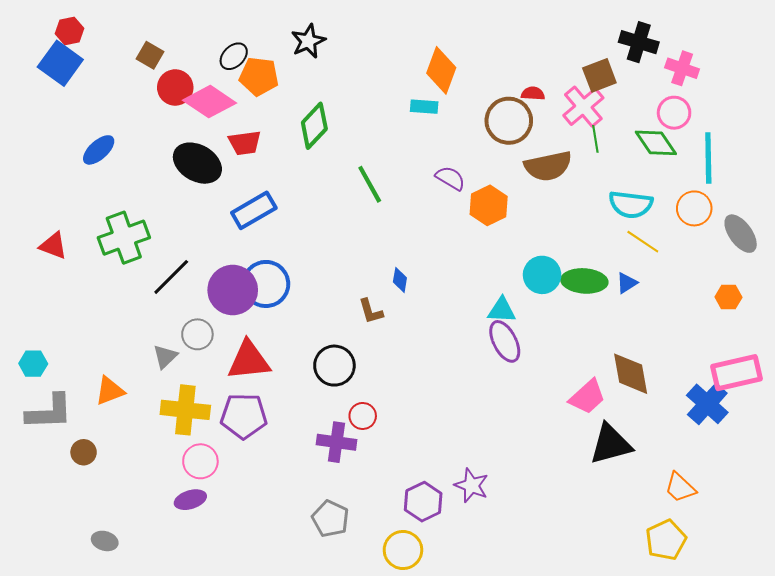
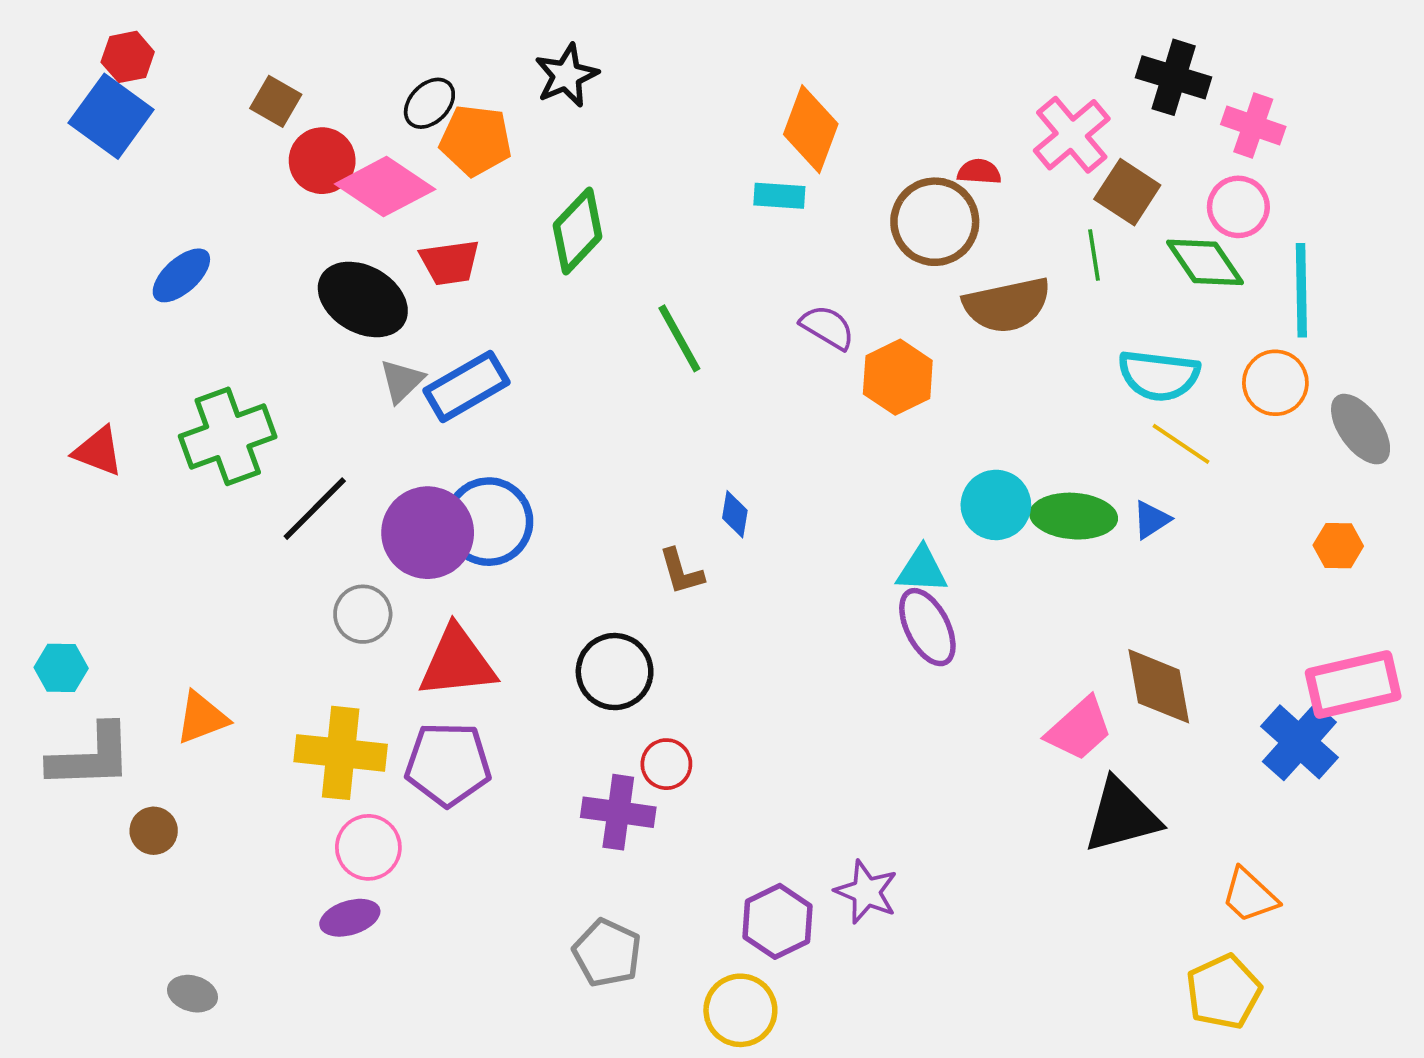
brown square: (599, 75) -> (1127, 192), moved, turned -36
pink cross: (583, 107) -> (1072, 135), moved
gray triangle: (165, 357) -> (402, 381), moved

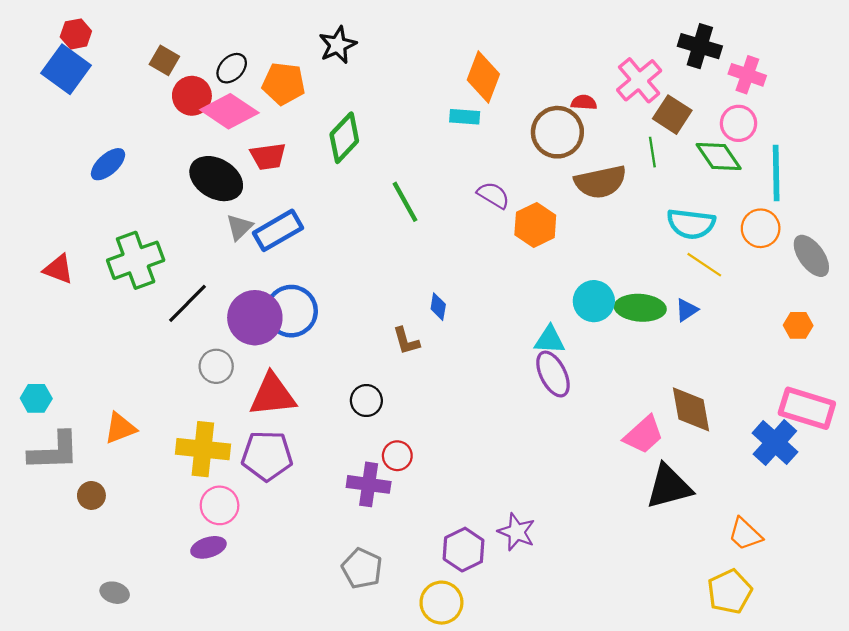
black ellipse: (429, 103) -> (232, 68), moved
black circle: (615, 672) -> (366, 401), size x0.7
pink rectangle: (1353, 684) -> (807, 408), turned 30

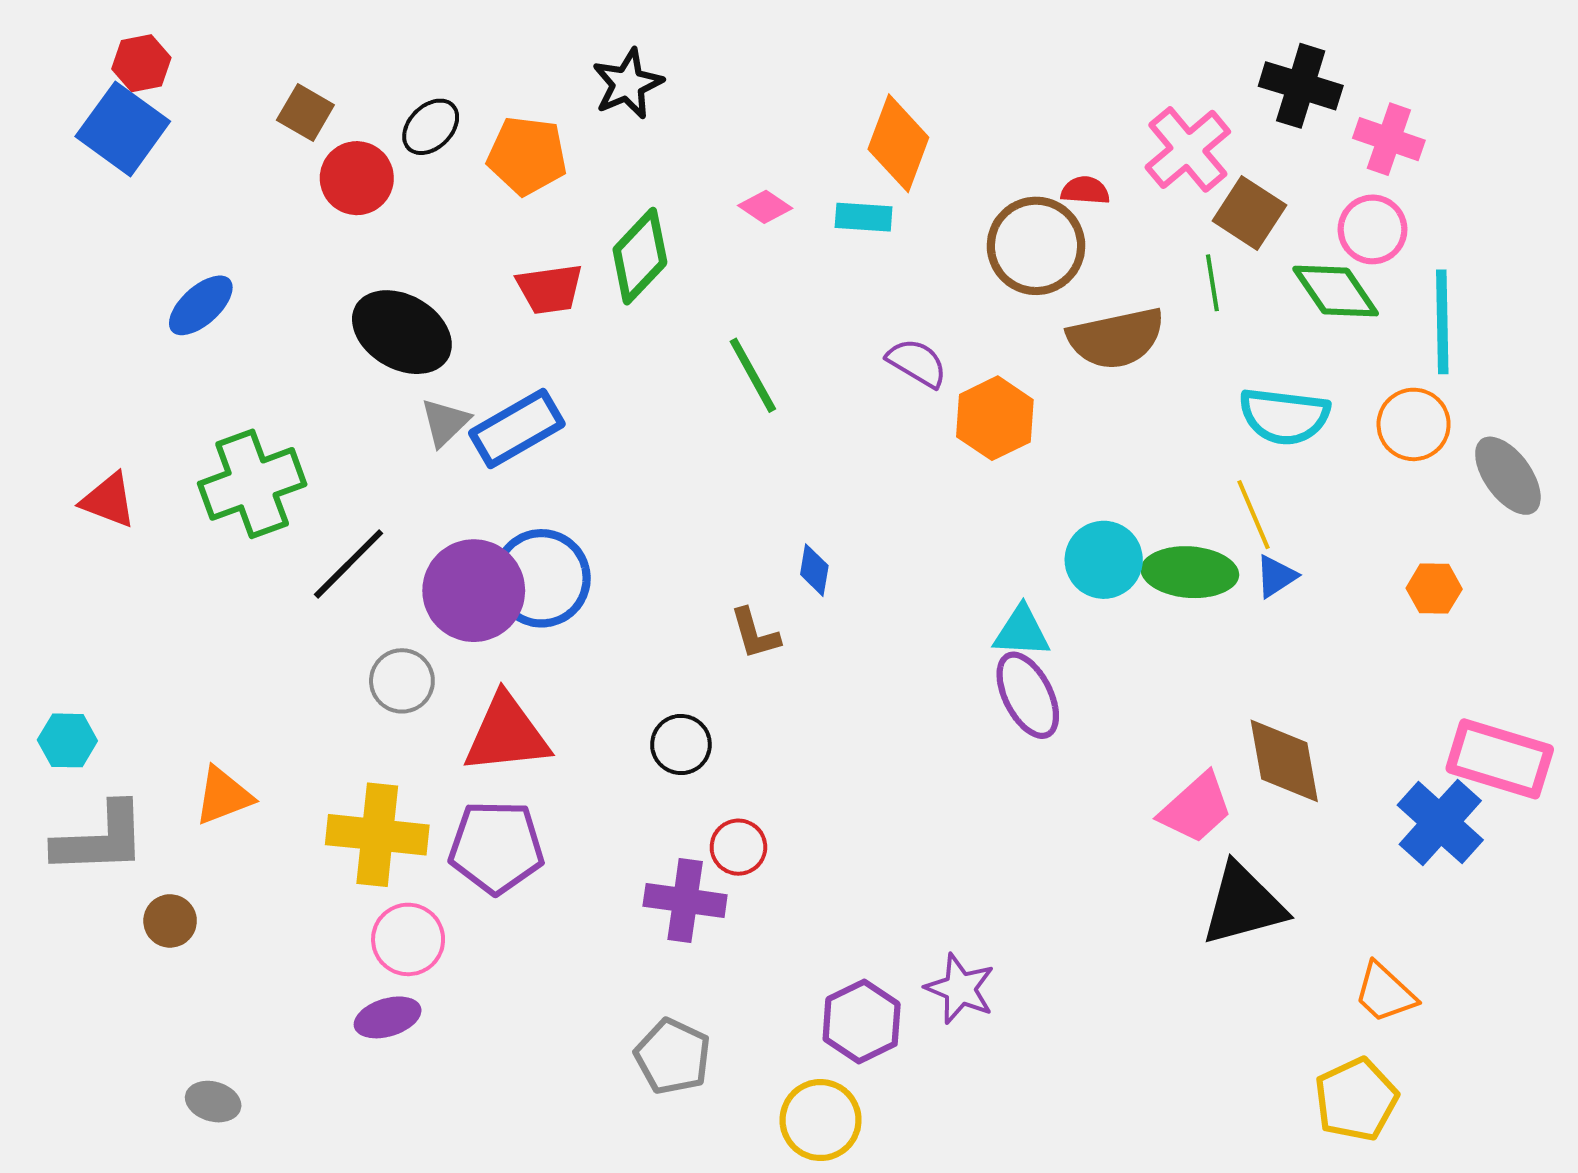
pink diamond: (229, 111) -> (765, 207), moved, size x0.5
red trapezoid: (268, 156) -> (550, 289), moved
yellow line: (704, 265) -> (1253, 515), moved, turned 33
orange hexagon: (798, 325) -> (1434, 589), moved

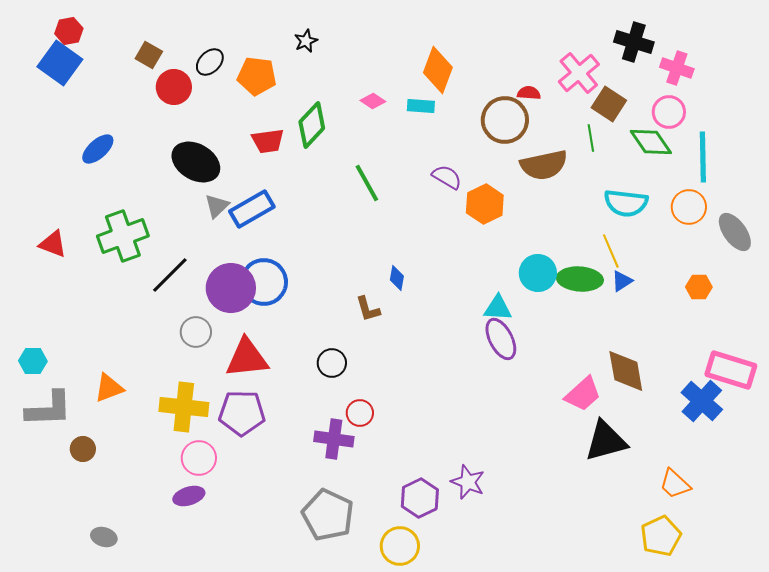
black star: (628, 84) -> (306, 41), size x0.7
gray pentagon: (673, 1056) -> (328, 515), size x1.4

